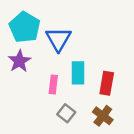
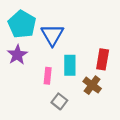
red rectangle: (107, 83) -> (103, 59), moved
brown cross: (103, 116) -> (92, 85), moved

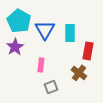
cyan rectangle: (70, 65) -> (70, 33), moved
gray square: (59, 101) -> (51, 87), turned 32

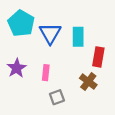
purple star: (15, 47) -> (17, 68), moved

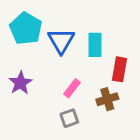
pink rectangle: (46, 73) -> (72, 88), moved, turned 32
brown cross: (88, 82) -> (107, 99), turned 36

